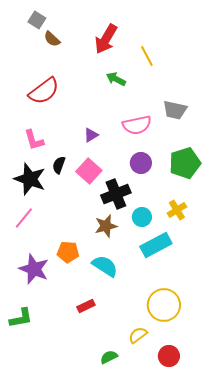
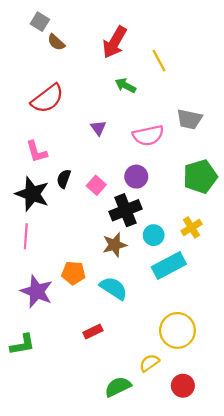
purple triangle: (91, 135) -> (98, 128), moved, turned -35
purple circle: (141, 163) -> (136, 177), moved
pink square: (89, 171) -> (96, 185), size x0.7
pink line: (24, 218) -> (26, 236), turned -35
green semicircle: (109, 357) -> (118, 387), size x1.4

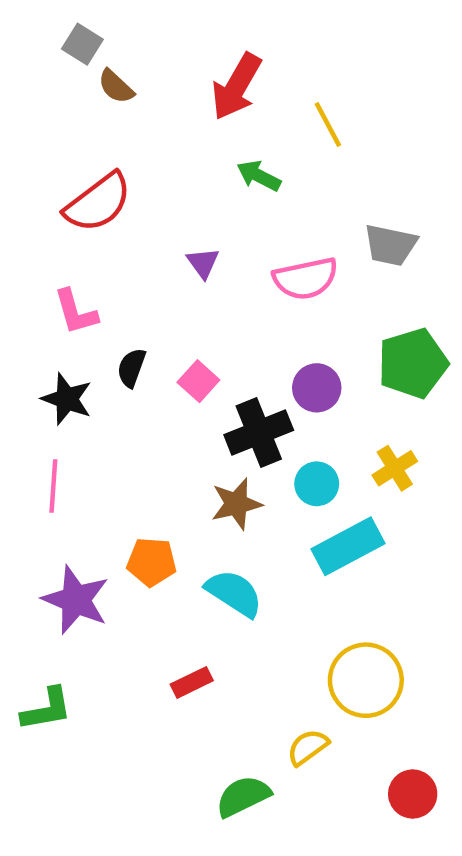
purple circle: (136, 177) -> (317, 388), moved
black star: (32, 194) -> (67, 399), size x0.7
red circle: (183, 386) -> (413, 794), moved

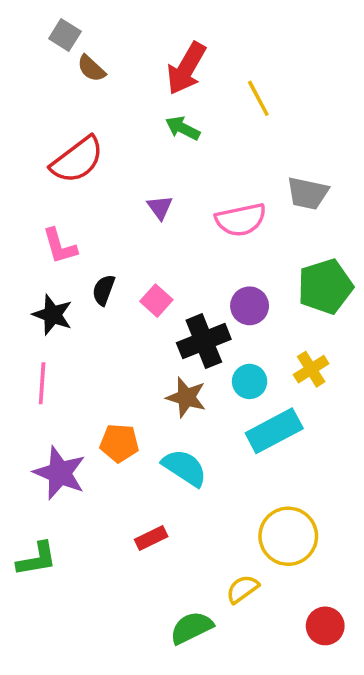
green arrow: (259, 176) -> (183, 128), moved
brown star: (236, 504) -> (186, 397), turned 30

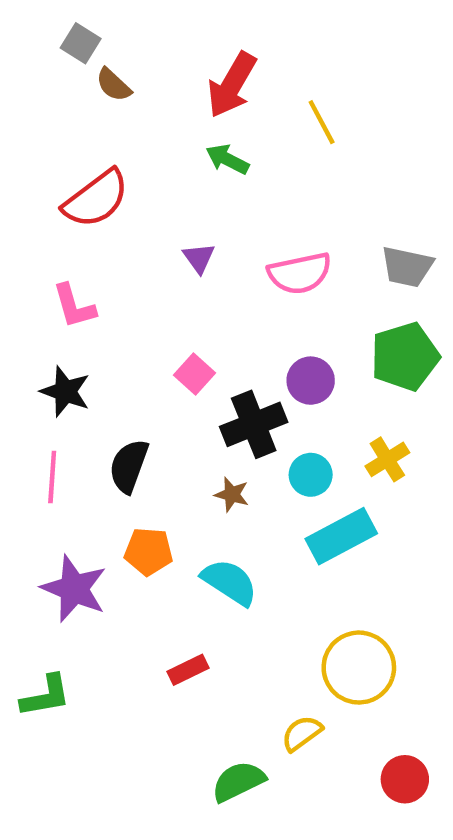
gray trapezoid: (308, 193) -> (407, 267), moved
black semicircle: (104, 290) -> (129, 466), moved, size x1.4
brown star: (186, 397) -> (232, 494), size x0.7

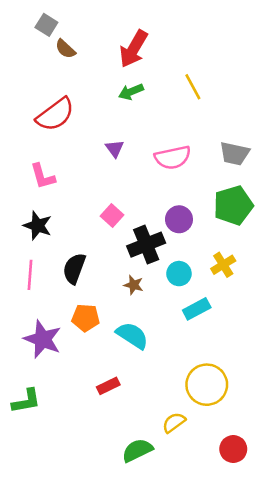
yellow line: (322, 122) -> (193, 87), moved
green arrow: (227, 159) -> (131, 92), turned -50
cyan rectangle: (341, 536) -> (197, 309), size x0.7

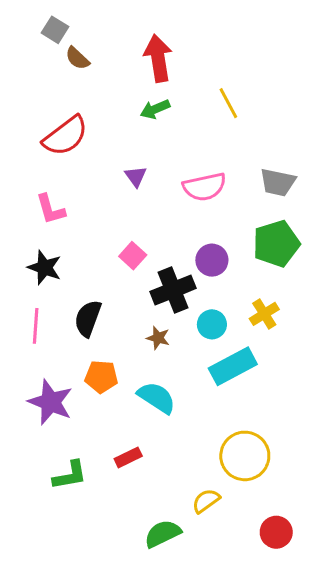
red arrow: (134, 49) -> (158, 58), turned 141
cyan rectangle: (197, 309) -> (233, 366), size x1.4
green L-shape: (26, 401) -> (70, 475), moved

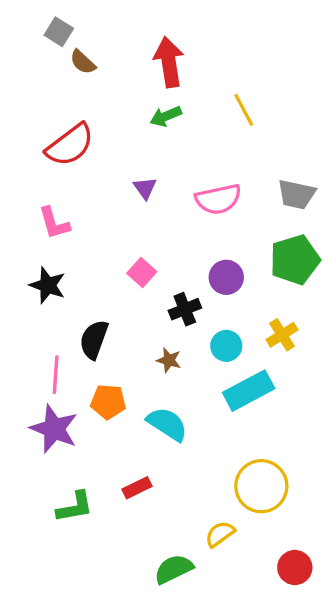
black cross: (173, 290) -> (185, 309), size x0.7
pink line: (36, 326) -> (56, 375), moved

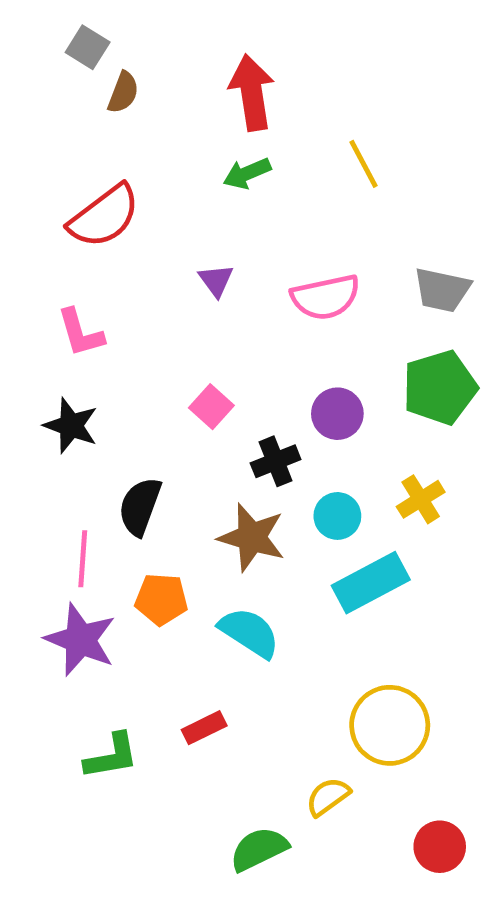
brown semicircle: (83, 62) -> (123, 92), turned -112
brown star: (169, 360) -> (252, 537), size x1.8

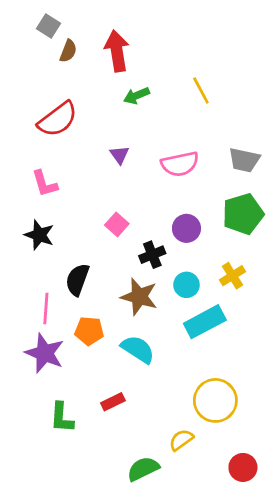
red arrow: (252, 92) -> (117, 51), moved
green L-shape: (111, 756) -> (62, 418), turned 104

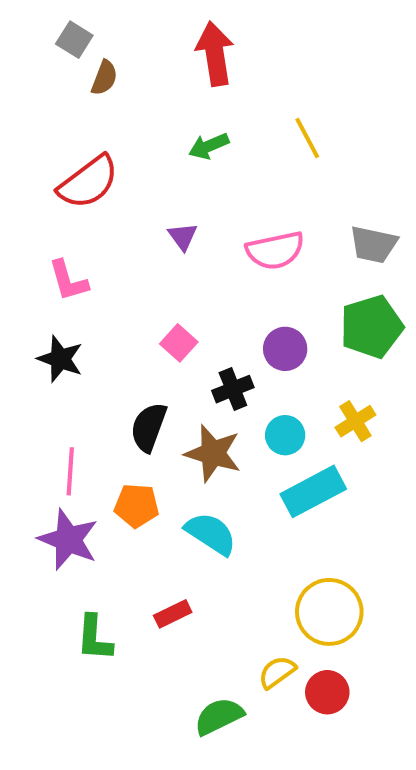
red arrow: (117, 51) -> (215, 54), moved
black semicircle: (77, 280) -> (149, 427), moved
red circle: (243, 467) -> (327, 692), moved

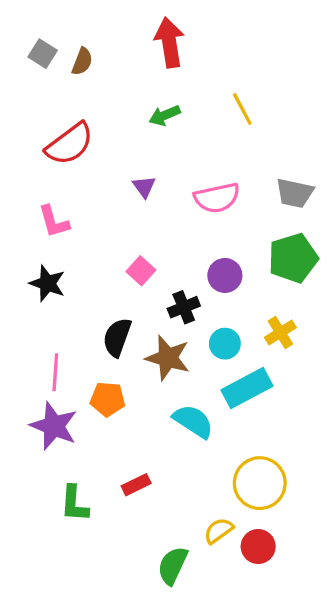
gray square: (74, 40) -> (43, 54), moved
cyan semicircle: (211, 534) -> (193, 421), moved
green semicircle: (219, 716) -> (173, 566), turned -39

